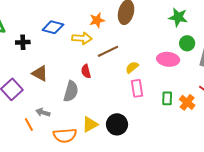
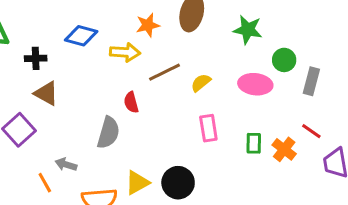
green star: (178, 17) -> (248, 30), moved
yellow semicircle: (132, 67) -> (201, 83), moved
brown triangle: (40, 73) -> (46, 93), moved

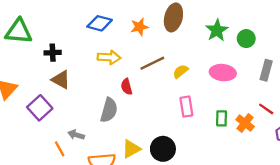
green star: (248, 30) -> (217, 30), turned 30
blue diamond: (81, 36) -> (100, 23), moved
yellow arrow: (125, 52) -> (109, 57), moved
green circle: (284, 60) -> (246, 39), moved

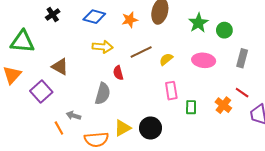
green triangle: (19, 32) -> (22, 42), moved
black cross: (53, 53) -> (53, 15), moved, turned -32
green rectangle: (222, 118) -> (191, 107), moved

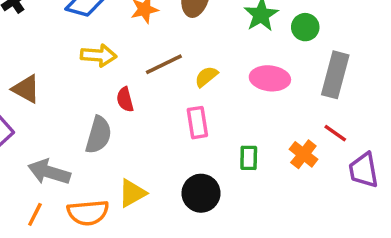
gray rectangle: (242, 58) -> (335, 75), size x1.4
pink rectangle: (171, 91) -> (197, 123), moved
gray arrow: (73, 116) -> (49, 172), size x1.6
orange line: (59, 128) -> (35, 214), moved, turned 56
black circle: (150, 128) -> (201, 193), moved

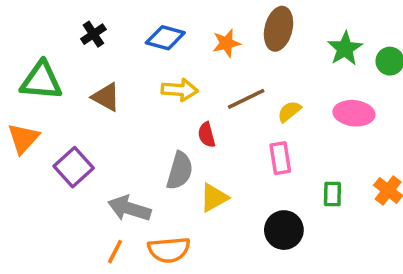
brown triangle: (26, 89) -> (106, 97), moved
yellow triangle: (132, 193) -> (214, 198), moved

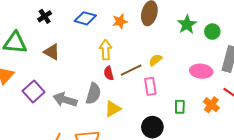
yellow arrow: (180, 90) -> (106, 50), moved, turned -96
brown line: (246, 99) -> (131, 70), moved
pink ellipse: (354, 113) -> (201, 71), moved
gray arrow: (129, 208) -> (65, 100), moved

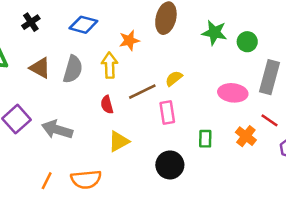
orange star: (120, 21) -> (129, 40), moved
green star: (187, 24) -> (214, 33), turned -30
red semicircle: (109, 73) -> (107, 105), moved
gray semicircle: (93, 94) -> (73, 69), moved

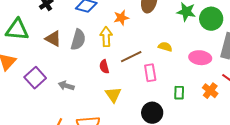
green circle: (247, 42) -> (211, 19), size x1.5
yellow semicircle: (174, 78) -> (165, 47), moved, turned 56
gray arrow: (57, 130) -> (66, 86), size x0.7
yellow triangle: (119, 141) -> (113, 95), turned -36

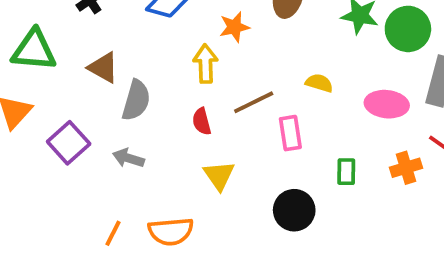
gray semicircle: (78, 40) -> (136, 100), moved
orange cross: (210, 91) -> (406, 168), turned 35

